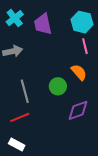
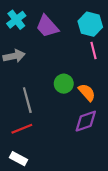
purple trapezoid: (43, 24) -> (47, 26), turned -30
orange semicircle: (79, 72) -> (87, 92), moved
green circle: (58, 86) -> (64, 84), moved

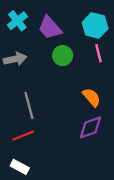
green circle: (64, 84) -> (63, 56), moved

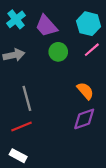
pink line: (99, 53) -> (92, 50), turned 63

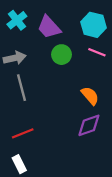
pink line: (92, 50) -> (97, 52), turned 63
gray line: (27, 98) -> (22, 88), moved
white rectangle: (18, 156) -> (19, 164), turned 35

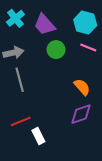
white rectangle: (19, 164) -> (38, 136), moved

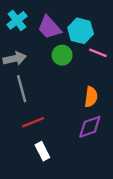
cyan hexagon: (85, 22) -> (81, 31), moved
orange semicircle: (82, 87) -> (91, 97), turned 48
red line: (21, 121) -> (33, 122), moved

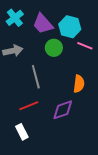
gray line: (22, 89) -> (36, 77), moved
purple diamond: (90, 127) -> (63, 110), moved
white rectangle: (42, 151) -> (22, 132), moved

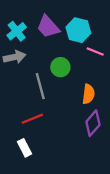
cyan cross: (15, 18) -> (17, 31), moved
green circle: (54, 48) -> (60, 67), moved
purple diamond: (63, 110) -> (93, 123), moved, turned -30

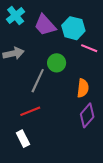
cyan cross: (17, 31) -> (16, 16), moved
gray line: (40, 86) -> (38, 81), turned 40

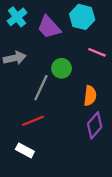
cyan hexagon: (73, 28) -> (82, 17), moved
white rectangle: (23, 139) -> (25, 150), turned -35

